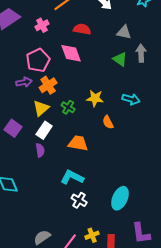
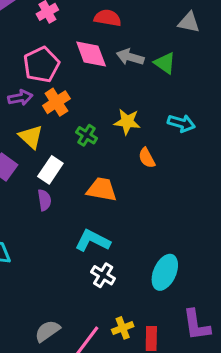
gray triangle: (124, 32) -> (189, 22), moved
gray arrow: (141, 53) -> (130, 57), moved, turned -72
yellow triangle: (41, 108) -> (31, 137), moved, turned -36

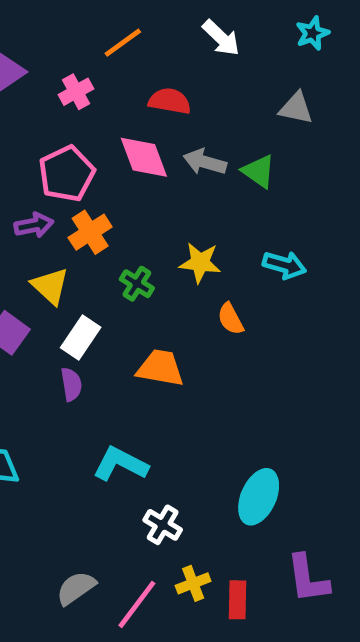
cyan L-shape: (93, 241) -> (120, 464), moved
white cross: (103, 275) -> (163, 525), moved

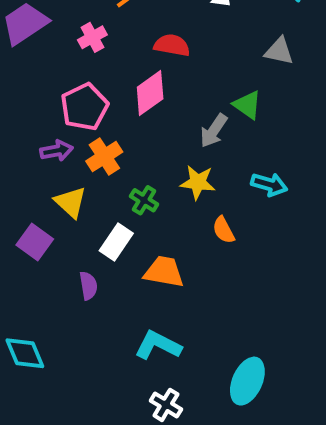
pink diamond: (144, 157) -> (150, 93), turned 75
gray arrow: (205, 162) -> (214, 131), moved, turned -72
white rectangle: (81, 338) -> (116, 242), moved
cyan L-shape: (120, 464) -> (158, 345), moved

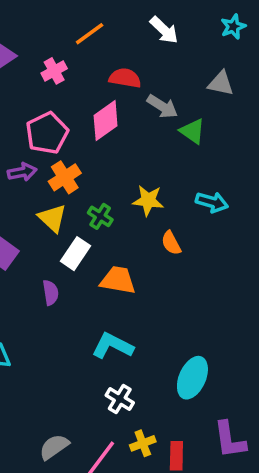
gray arrow: (214, 131) -> (162, 106), moved, turned -92
yellow triangle: (71, 202) -> (52, 218), moved

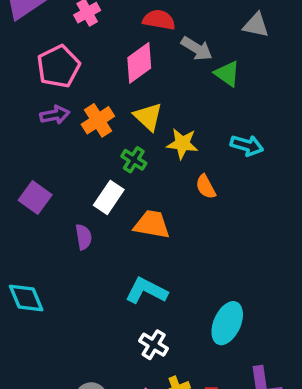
pink pentagon: (47, 133) -> (58, 66), moved
yellow triangle: (52, 218) -> (148, 117), moved

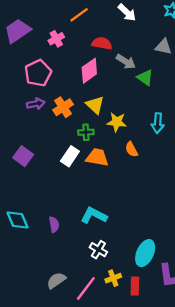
cyan arrow: (247, 145) -> (158, 123), turned 78
green cross: (134, 160) -> (86, 132), turned -35
orange trapezoid: (152, 224) -> (97, 157), moved
purple semicircle: (84, 237) -> (54, 225), moved
cyan ellipse: (227, 323) -> (145, 253), moved

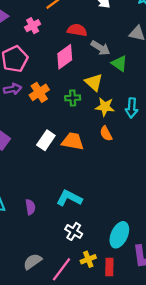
yellow triangle: (95, 105) -> (94, 82), moved
yellow star: (117, 122) -> (105, 107), moved
green cross: (86, 132) -> (73, 98), moved

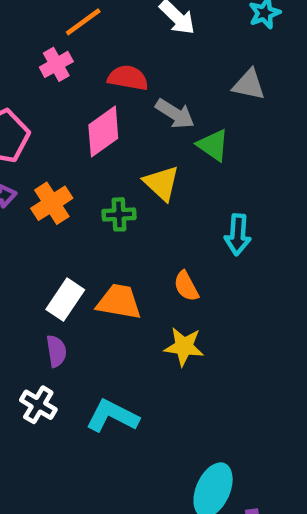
pink cross: (33, 26) -> (56, 64), moved
yellow star: (105, 107) -> (184, 347), moved
purple semicircle: (30, 207) -> (56, 351), moved
white cross: (74, 231) -> (38, 405), moved

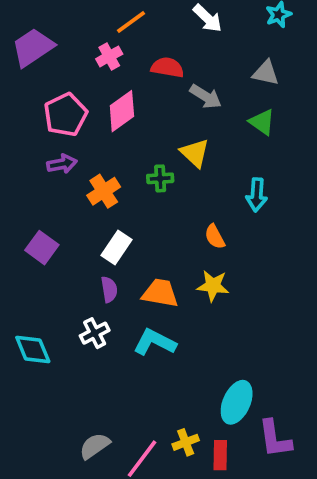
pink diamond: (103, 132) -> (122, 111), moved
green triangle: (213, 145) -> (262, 122), moved
orange cross: (52, 203) -> (104, 191), moved
orange trapezoid: (119, 302) -> (160, 293), moved
white cross: (38, 405) -> (95, 333), turned 32

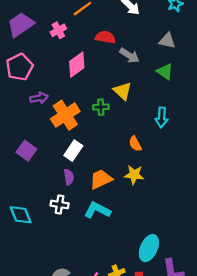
pink cross: (109, 56) -> (58, 30), moved
pink pentagon: (66, 115) -> (19, 67), moved
orange cross: (104, 191) -> (65, 115), size x1.4
orange trapezoid: (160, 293) -> (101, 179), turned -35
white cross: (95, 333) -> (60, 204), turned 36

